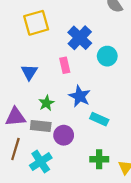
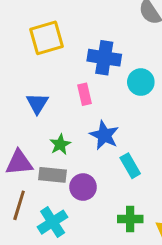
blue cross: (80, 38) -> (104, 58), turned -35
cyan rectangle: (99, 119) -> (130, 166), turned 36

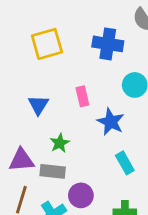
blue cross: (104, 58) -> (108, 44), moved
blue star: (104, 135) -> (111, 122), moved
purple circle: (83, 187) -> (81, 195), moved

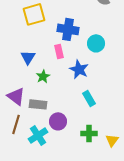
blue cross: (108, 44) -> (68, 29), moved
green star: (60, 143) -> (43, 76), moved
purple triangle: (21, 160) -> (16, 96), turned 42

